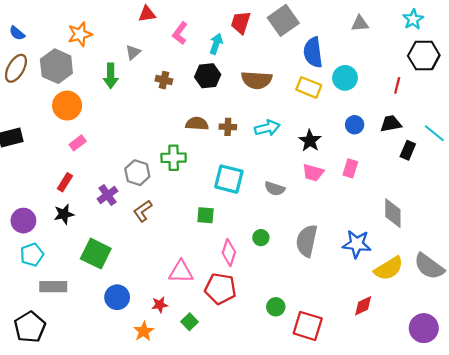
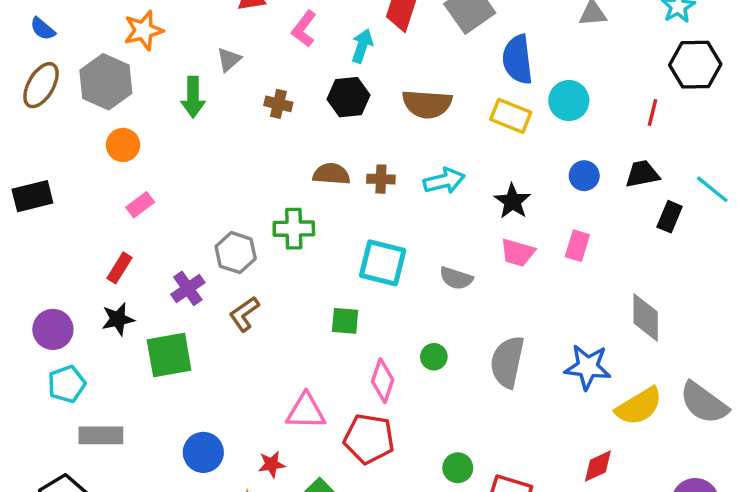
orange circle: (67, 106) -> (123, 145), size x0.7
green square: (96, 254) -> (169, 355), moved, turned -36

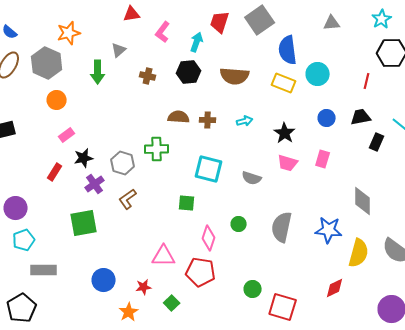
cyan arrow: (444, 181) -> (245, 121), size x0.7
black star: (118, 319) -> (84, 158), moved
yellow semicircle: (639, 406) -> (359, 253), turned -44

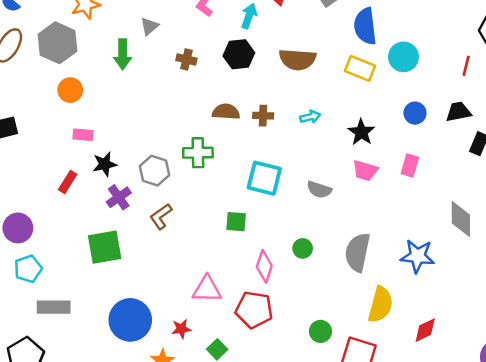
pink rectangle: (67, 135) -> (83, 135), turned 42
yellow semicircle: (359, 253) -> (380, 305), moved
blue circle: (104, 280) -> (130, 320), size x1.4

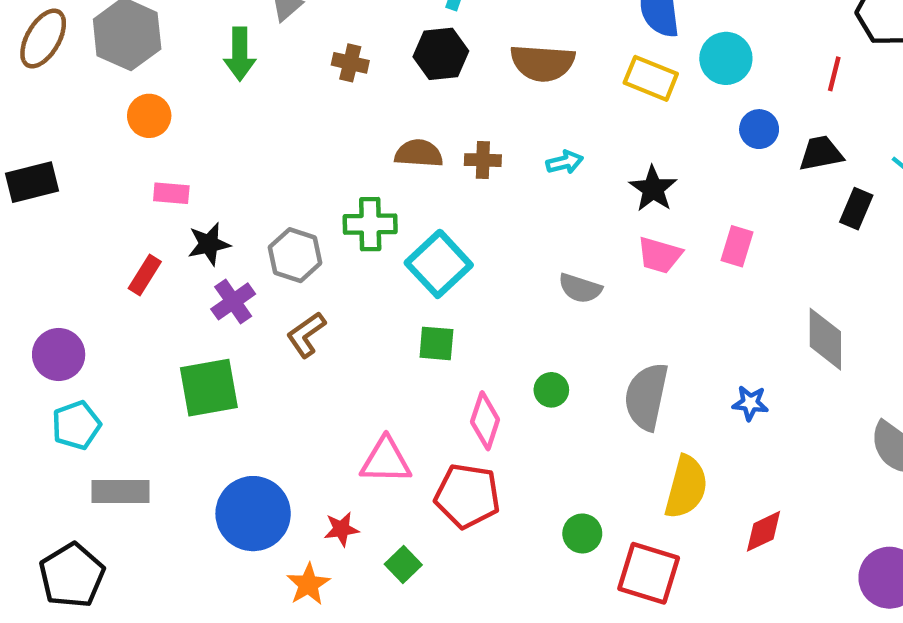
blue circle: (415, 113) -> (759, 129), moved
cyan square: (264, 178) -> (439, 264), moved, turned 33
blue star: (418, 256) -> (750, 403), size x0.6

